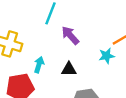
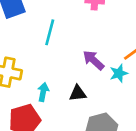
purple arrow: (70, 35) -> (94, 60), moved

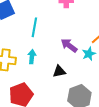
cyan arrow: (43, 92) -> (32, 57), moved

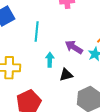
cyan arrow: (32, 57) -> (50, 60), moved

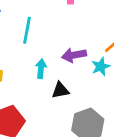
purple arrow: (74, 47) -> (74, 55), turned -48

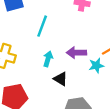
black triangle: (60, 90) -> (61, 79), turned 32

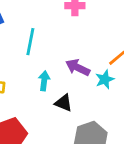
purple arrow: (76, 53) -> (78, 67), turned 36

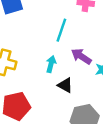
cyan line: (30, 42) -> (61, 30), moved

